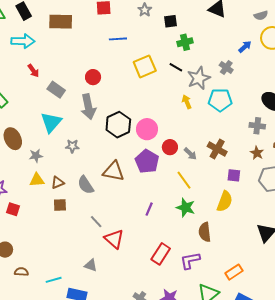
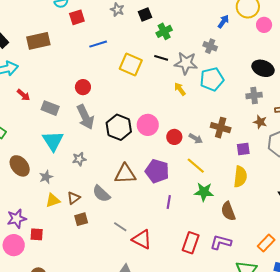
yellow square: (145, 66) -> (131, 64), turned -30
gray star: (199, 78) -> (186, 63), turned -30
purple pentagon: (147, 161) -> (157, 171), moved
purple L-shape: (190, 261) -> (221, 242), turned 40

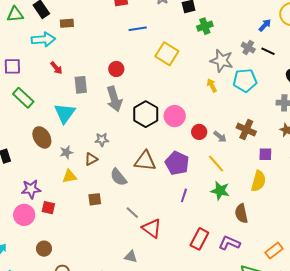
brown rectangle: (38, 41) -> (67, 23), moved, size x0.6
black line: (161, 58) -> (268, 51), moved
gray rectangle: (50, 108) -> (81, 85), turned 54
cyan triangle: (53, 141) -> (65, 113), moved
brown triangle: (74, 198) -> (91, 159), moved

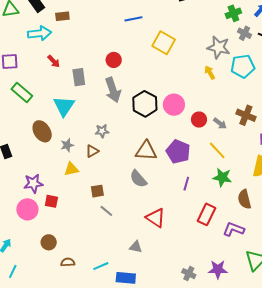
green cross: (205, 26) -> (233, 13), moved
gray semicircle: (119, 177) -> (138, 179), moved
gray line: (132, 213) -> (106, 211), moved
red rectangle: (199, 239) -> (206, 214), moved

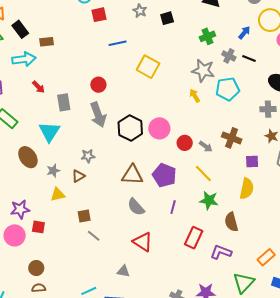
green cross: (233, 13) -> (207, 36), moved
gray semicircle: (138, 179) -> (136, 207), moved
brown semicircle: (68, 262) -> (39, 288), moved

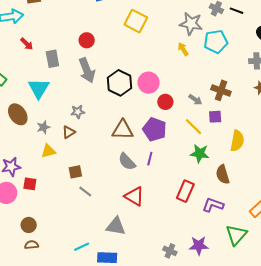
red circle: (185, 143) -> (165, 102), moved
purple square: (252, 161) -> (215, 117), moved
purple line: (173, 207) -> (150, 159), moved
gray triangle: (123, 271) -> (116, 226), size x1.5

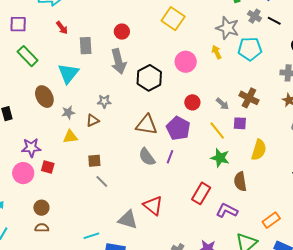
pink circle: (149, 83) -> (186, 62), moved
red triangle: (134, 196) -> (153, 206), moved

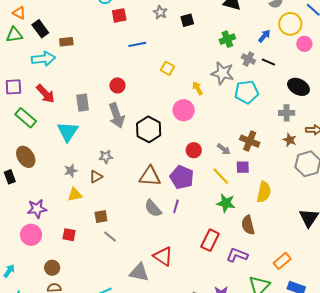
yellow square: (173, 19) -> (167, 68), size x0.6
red arrow: (62, 28) -> (46, 94), moved, size x1.5
yellow arrow: (217, 52) -> (197, 88), moved
brown ellipse: (44, 97) -> (26, 157), moved
red square: (48, 167) -> (69, 235), moved

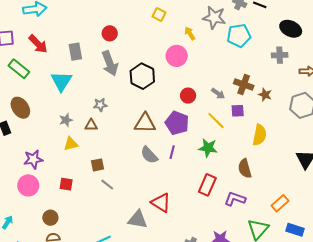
brown star: (290, 140) -> (265, 95), moved
brown triangle: (96, 177) -> (91, 125), turned 32
green star: (226, 203) -> (208, 148), moved

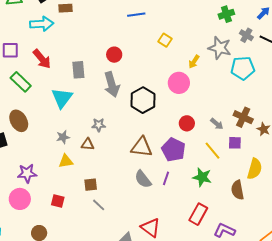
yellow arrow: (190, 33) -> (194, 62), turned -120
brown semicircle: (245, 169) -> (238, 190), moved

